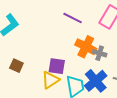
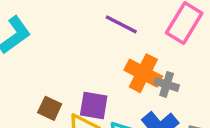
brown square: (16, 66) -> (50, 108), moved

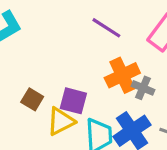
orange cross: (143, 73) -> (122, 75), turned 32

